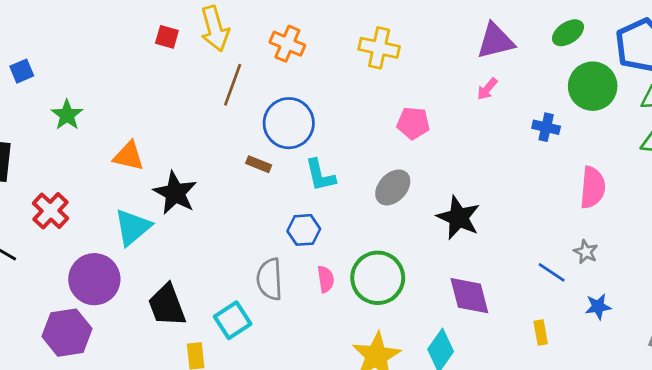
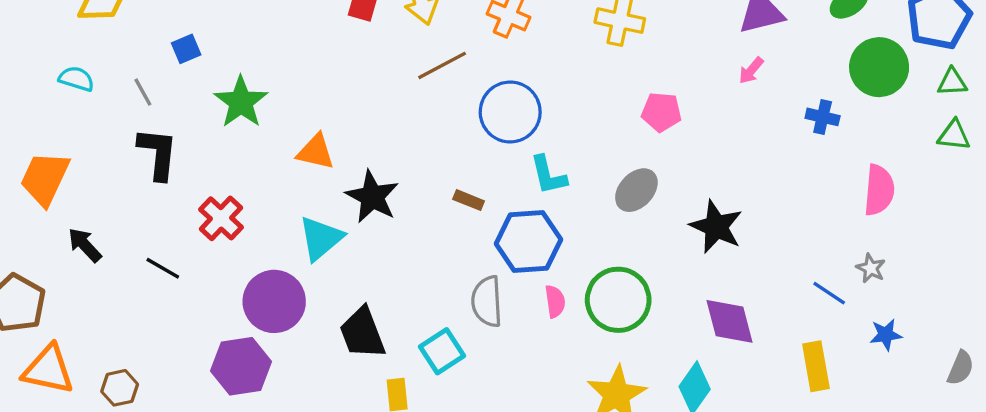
brown line: (233, 85) -> (442, 65), turned 42
green star: (67, 115) -> (241, 102), size x1.4
brown rectangle: (259, 164) -> (469, 200), moved
blue hexagon: (304, 230) -> (528, 242), size x1.6
yellow rectangle: (541, 333) -> (816, 366), size x1.6

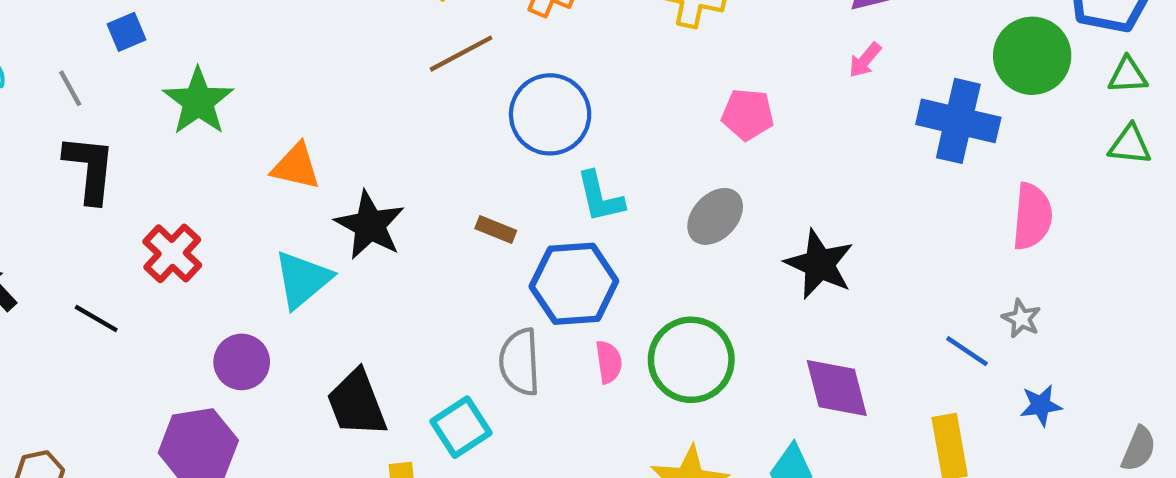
blue cross: (823, 117) -> (958, 121), size x1.8
purple circle: (274, 301) -> (242, 362), size x0.7

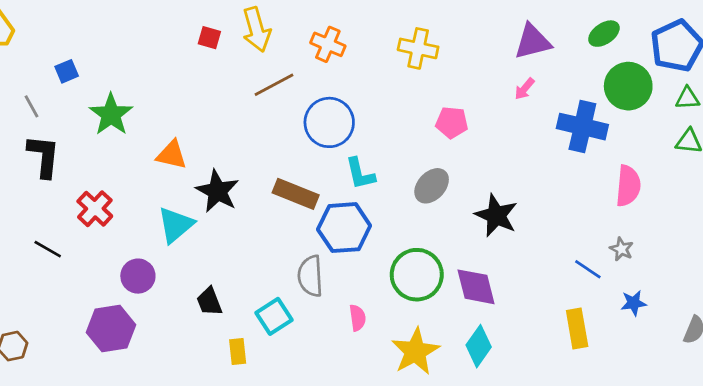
brown rectangle: (496, 229) -> (296, 194), size x1.8
pink semicircle: (609, 362) -> (357, 318), moved
purple diamond: (837, 388) -> (476, 287), moved
black trapezoid: (357, 403) -> (209, 302), size x0.7

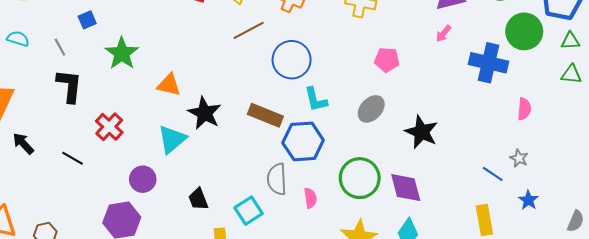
pink semicircle: (628, 186) -> (524, 109), size x0.7
blue star: (634, 303) -> (528, 200), turned -30
pink semicircle: (357, 318) -> (310, 198), moved

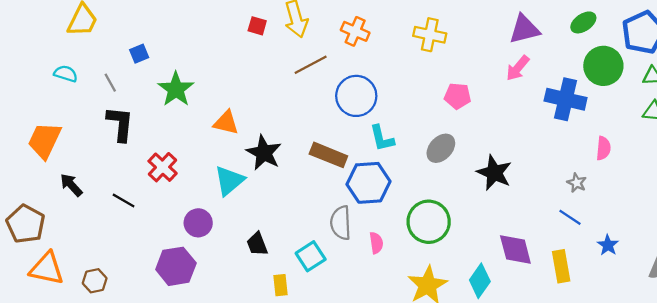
pink arrow: (444, 33) -> (518, 68), size x1.4
gray star: (519, 158) -> (577, 183), moved
purple diamond: (406, 188) -> (515, 250), moved

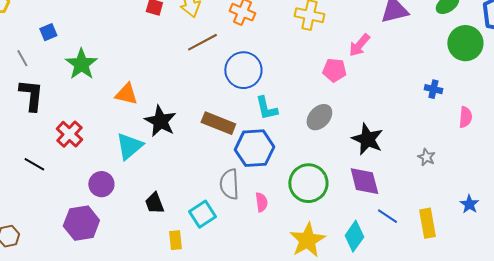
pink arrow: (518, 68) -> (359, 45), moved
blue cross: (566, 99) -> (433, 89), moved, size x0.5
gray star: (577, 183) -> (426, 157), moved
blue line: (570, 217) -> (387, 216), moved
purple diamond: (515, 250) -> (364, 181), moved

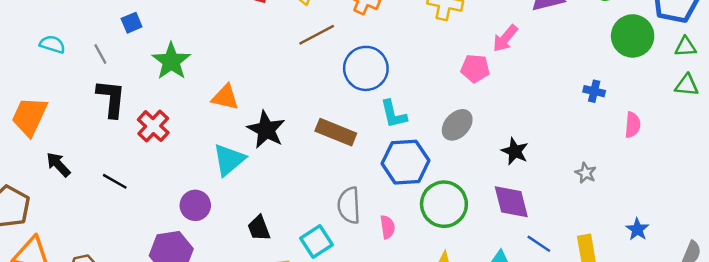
red cross: (69, 134) -> (153, 126), moved
black star: (367, 139) -> (515, 151), size x0.7
blue hexagon: (254, 148) -> (406, 162), moved

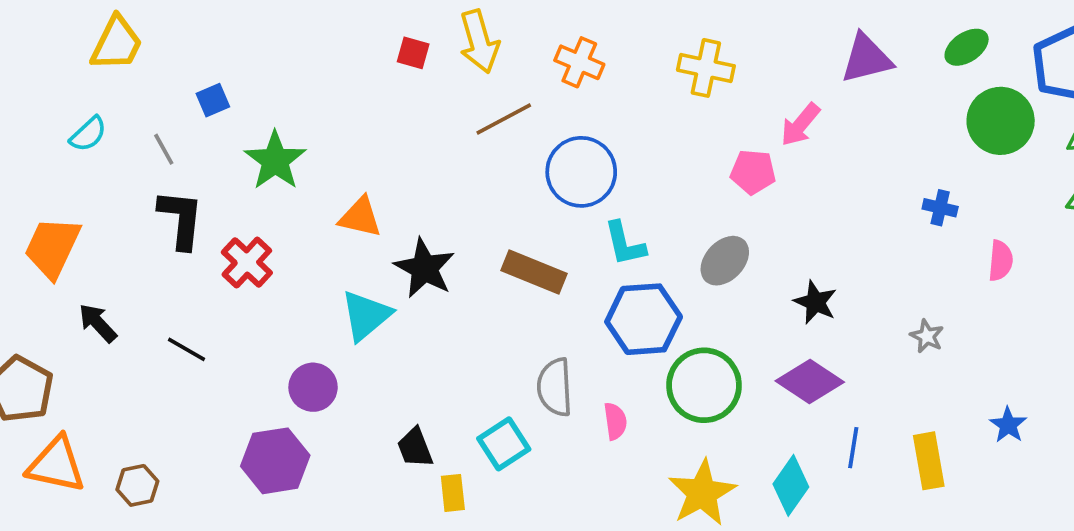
cyan semicircle: (52, 44) -> (88, 134), turned 120
purple diamond: (511, 202) -> (810, 382), turned -42
black trapezoid: (259, 228) -> (415, 448), moved
blue line: (539, 244) -> (853, 448), turned 65

